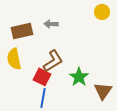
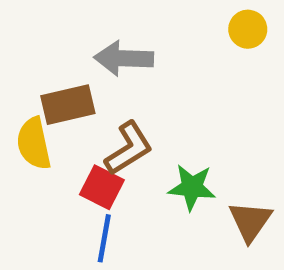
gray arrow: (51, 24) -> (124, 58), size x1.6
brown rectangle: (22, 31) -> (68, 105), moved
green star: (79, 77) -> (192, 187), turned -30

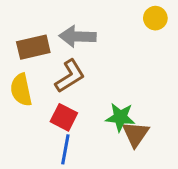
brown rectangle: (68, 105) -> (33, 47), moved
brown L-shape: (129, 148) -> (70, 76), moved
brown triangle: (250, 221) -> (136, 134), moved

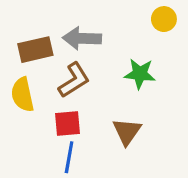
red square: (64, 117) -> (67, 124), turned -32
green star: (120, 117) -> (140, 74), moved
brown triangle: (136, 134) -> (127, 132), moved

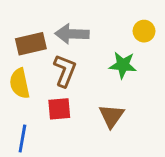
yellow circle: (164, 19) -> (144, 31), moved
brown L-shape: (74, 80) -> (65, 71), turned -36
blue line: (69, 157) -> (22, 139), moved

